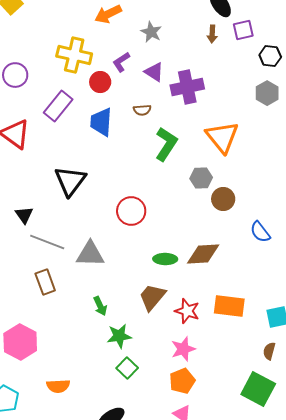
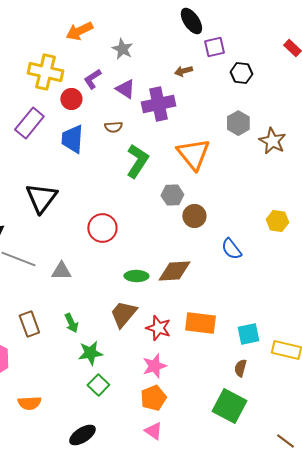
brown arrow: (212, 34) -> (183, 71), moved, turned 72
gray hexagon: (267, 93) -> (238, 123), moved
gray triangle: (90, 254) -> (61, 271), size x0.7
brown rectangle: (45, 282) -> (29, 324), moved

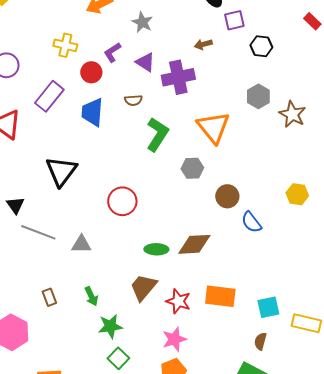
yellow cross: (45, 72) -> (65, 45), size x0.7
brown circle: (194, 216) -> (227, 196), moved
brown rectangle: (29, 324) -> (49, 297), size x0.7

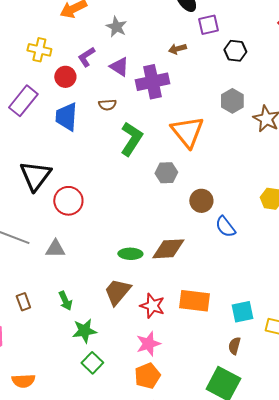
red circle: (122, 201) -> (68, 201), moved

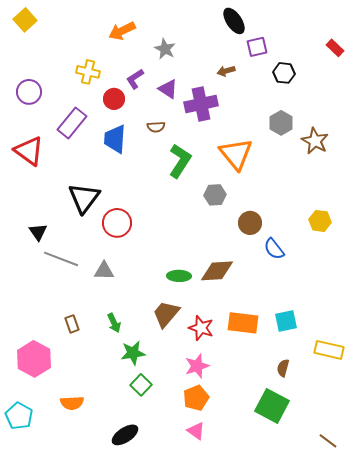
cyan square: (242, 312) -> (286, 321), moved

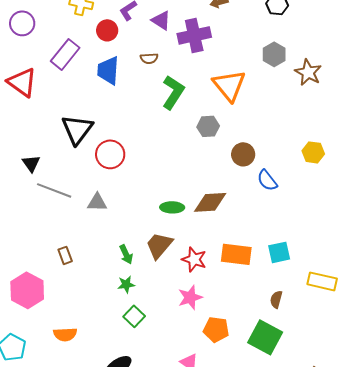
green arrow: (114, 323) -> (126, 254), moved
green star: (133, 353) -> (126, 284), size x0.7
orange pentagon: (196, 398) -> (216, 329), moved, turned 30

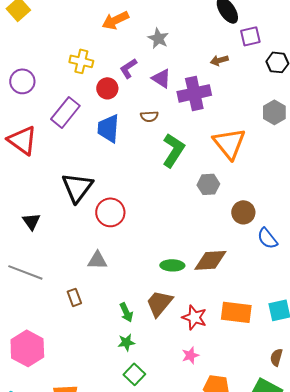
gray line: (54, 190) -> (25, 272), moved
brown rectangle: (65, 255) -> (74, 297), moved
pink star: (190, 297) -> (190, 355), size x0.7

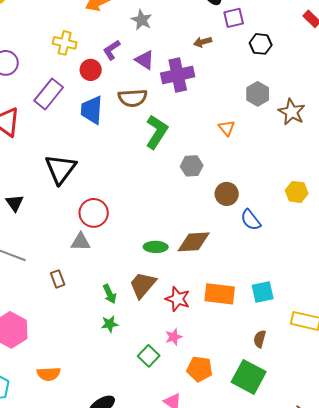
brown semicircle: (149, 116) -> (133, 98), size x1.6
orange triangle: (229, 143) -> (227, 128), moved, size x0.5
red circle: (110, 212) -> (94, 213), moved
green square: (134, 374) -> (149, 356), moved

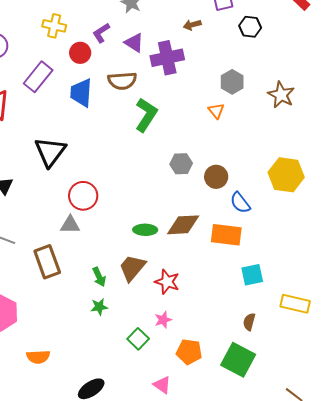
gray hexagon: (258, 94) -> (232, 82), moved
gray hexagon: (192, 166) -> (181, 164), moved
yellow hexagon: (297, 192) -> (286, 175), size x1.6
brown rectangle: (58, 279) -> (47, 262), size x1.8
orange rectangle: (220, 294) -> (226, 235), moved

